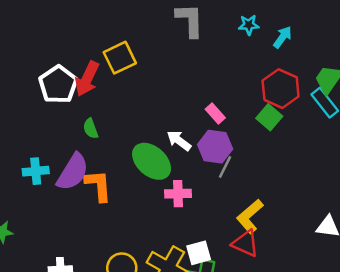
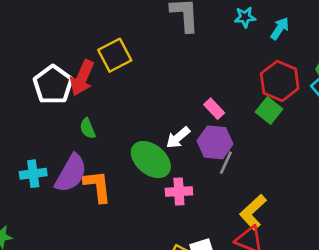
white arrow: (179, 141) -> (178, 138), turned -75

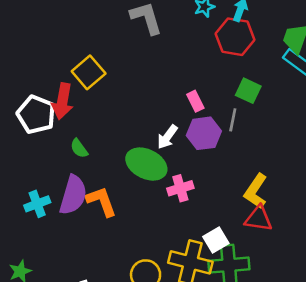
red hexagon: (280, 81) -> (235, 37), moved
pink rectangle: (214, 109) -> (195, 101), turned 30
gray line: (226, 163) -> (233, 120), moved

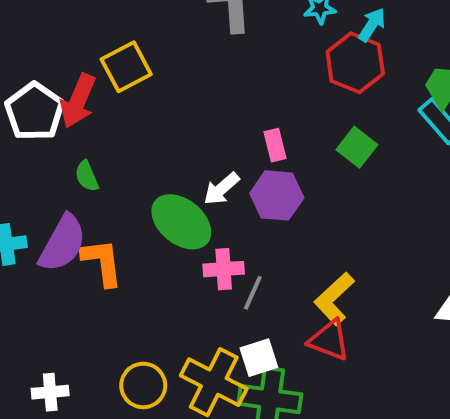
gray line: (233, 120) -> (253, 293), moved

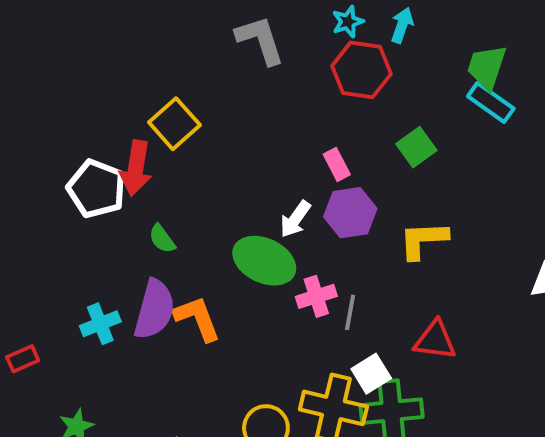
red hexagon: (355, 63) -> (361, 70), moved
green square: (357, 147) -> (416, 147), turned 30
yellow L-shape: (334, 299) -> (423, 240), moved, turned 54

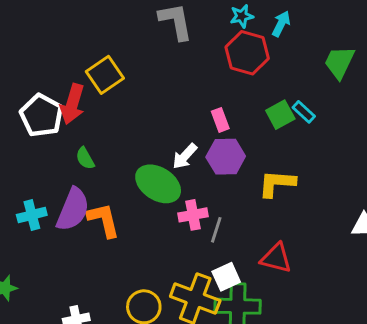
cyan rectangle: (491, 102) -> (304, 112), moved, size x0.7

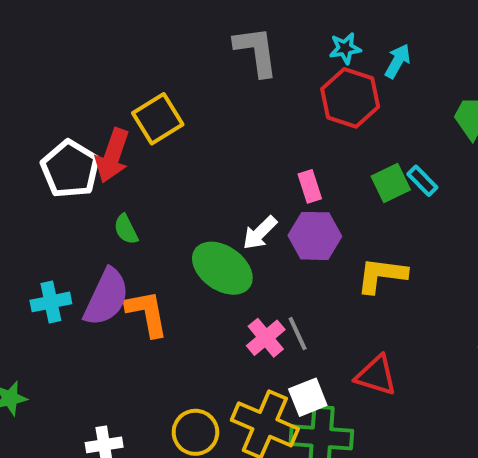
pink cross: (193, 215) -> (266, 338), moved, turned -32
gray line: (216, 230) -> (298, 334), turned -45

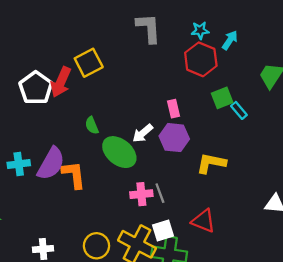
green square: (391, 183) -> (222, 98), moved
green semicircle: (126, 229) -> (92, 125), moved
pink cross: (266, 338) -> (141, 194), turned 30

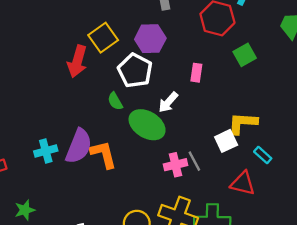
white pentagon: (36, 88) -> (135, 71), moved
pink rectangle: (174, 109) -> (196, 73), turned 30
cyan rectangle: (239, 110) -> (263, 155), moved
purple hexagon: (174, 138) -> (150, 39), moved
white square: (163, 230) -> (226, 141), moved

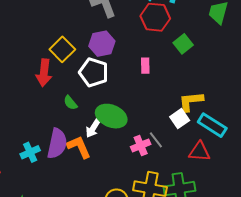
green semicircle: (115, 101) -> (70, 103), moved
white arrow: (168, 102) -> (93, 128), moved
cyan rectangle: (263, 155) -> (212, 125), size x1.8

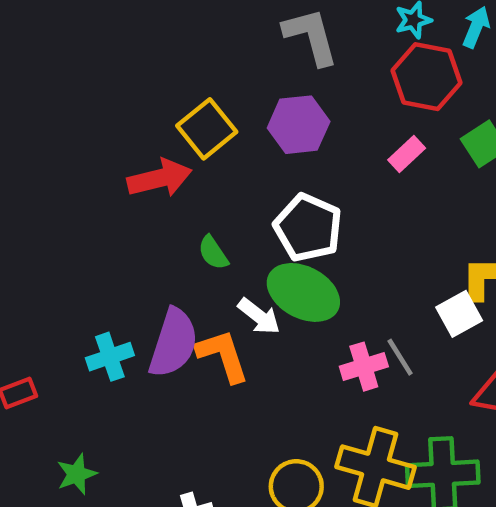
pink rectangle: (145, 66) -> (407, 154), moved, turned 42
white pentagon: (94, 72) -> (308, 228), moved
red arrow: (44, 73) -> (160, 178), turned -116
white arrow: (93, 128) -> (259, 316), turned -90

